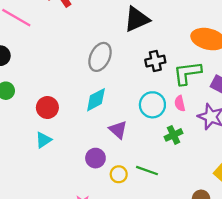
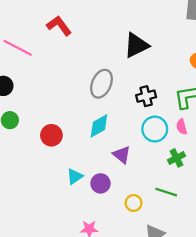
black cross: (155, 61) -> (146, 96), moved
cyan triangle: (43, 140) -> (75, 176), moved
green line: (147, 171) -> (166, 192), moved
yellow circle: (119, 174) -> (134, 203), moved

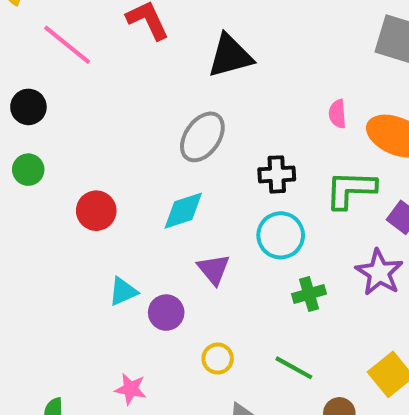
black triangle: (136, 45) -> (230, 56), moved
pink semicircle: (182, 127) -> (337, 114), moved
green line: (166, 192) -> (294, 368), moved

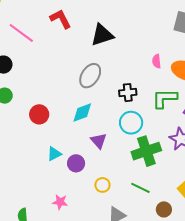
green cross: (309, 294) -> (146, 151), size x1.8

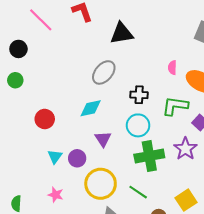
red circle: (39, 114) -> (45, 119), moved
cyan triangle: (54, 154) -> (55, 157), moved, turned -35
yellow circle: (102, 185) -> (101, 184), size x2.0

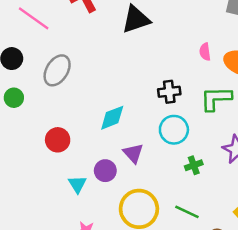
gray ellipse: (104, 72) -> (57, 70), moved
green cross: (149, 156) -> (194, 165), size x0.5
purple circle: (77, 158) -> (105, 171), moved

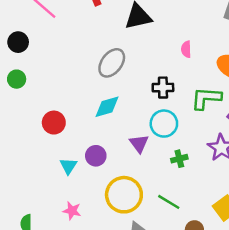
pink semicircle: (205, 52) -> (186, 49), moved
gray ellipse: (57, 70) -> (112, 63), moved
purple triangle: (133, 153) -> (139, 144), moved

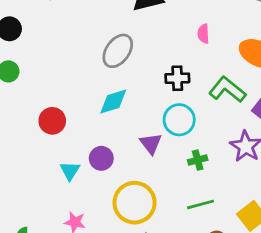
green L-shape: (206, 98) -> (227, 90), turned 36
green line: (169, 202) -> (201, 204), moved, turned -45

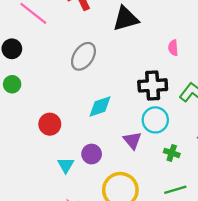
gray ellipse: (118, 51) -> (83, 56), moved
black cross: (177, 78) -> (153, 85), size x1.4
green cross: (198, 160) -> (172, 153), turned 35

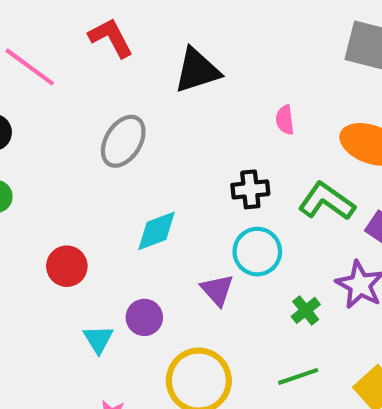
black cross: (153, 85) -> (250, 189), size x0.7
green cross: (172, 153) -> (306, 310), moved, turned 35

